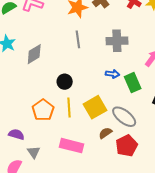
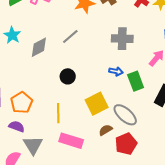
gray line: (78, 39) -> (70, 37), moved, turned 54
yellow line: (69, 108) -> (58, 113), moved
orange pentagon: (43, 110) -> (22, 103), moved
gray triangle: (34, 152) -> (33, 145), size x1.5

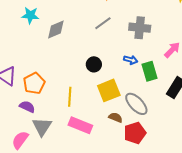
cyan star: (12, 35) -> (30, 15), turned -30
gray line: (70, 37) -> (103, 23), moved
black circle: (68, 76) -> (94, 64), moved
brown semicircle: (106, 130) -> (116, 117), turned 48

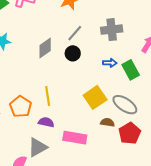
gray diamond: (56, 30) -> (45, 48), moved
black circle: (94, 64) -> (73, 53), moved
yellow line: (70, 97) -> (48, 96), moved
purple semicircle: (27, 107) -> (46, 122), moved
gray triangle: (42, 127) -> (38, 147), turned 40

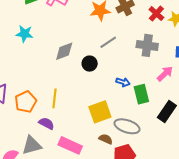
gray cross: (112, 30) -> (147, 45), moved
gray line: (75, 33) -> (108, 42), moved
gray ellipse: (125, 105) -> (127, 126), turned -30

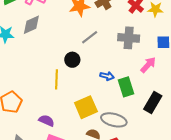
gray diamond: (64, 51) -> (31, 25), moved
yellow line: (55, 98) -> (56, 79), moved
purple semicircle: (46, 123) -> (46, 121), moved

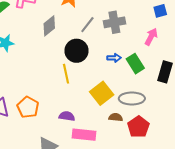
gray diamond: (31, 25) -> (49, 26), moved
gray cross: (129, 38) -> (114, 22), moved
black circle: (72, 60) -> (77, 51), size x1.5

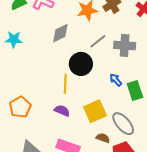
blue arrow: (114, 58) -> (116, 80), turned -144
gray ellipse: (132, 99) -> (123, 124), turned 35
purple semicircle: (67, 116) -> (62, 111), moved

